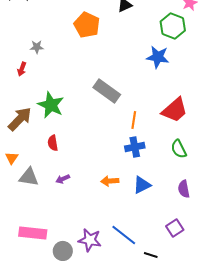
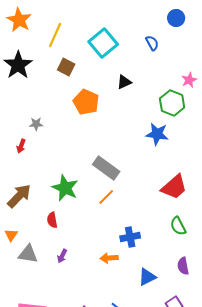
green star: (51, 105) -> (65, 188), moved
orange line: (134, 120) -> (106, 197), moved, turned 36
blue cross: (135, 147) -> (130, 237), moved
purple arrow: (63, 179) -> (62, 256), turned -40
blue triangle: (142, 185) -> (147, 277), moved

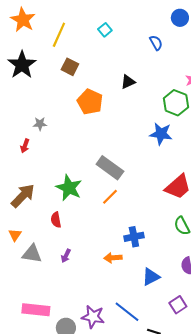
cyan square: (103, 43) -> (105, 30), moved, size x0.5

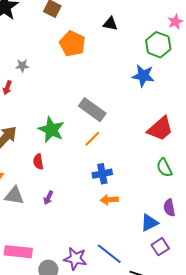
black triangle: (128, 82) -> (110, 24), turned 35
blue cross: (134, 237) -> (102, 174), moved
orange arrow: (113, 258) -> (109, 200), moved
blue triangle: (151, 277) -> (149, 223), moved

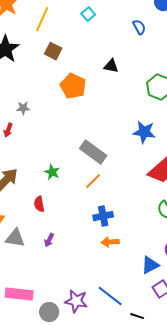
blue star: (143, 76) -> (144, 132), moved
green star: (51, 130) -> (52, 172), size x0.6

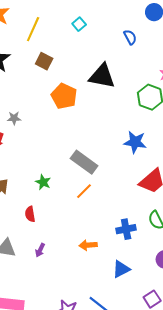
black triangle: (111, 66) -> (102, 76), size x1.8
blue cross: (103, 216) -> (126, 229), moved
orange arrow: (110, 242) -> (88, 245), moved
blue triangle: (150, 265) -> (121, 269), moved

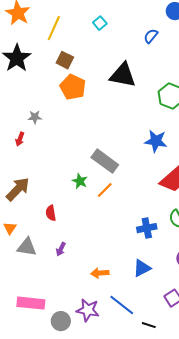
blue semicircle: (130, 37) -> (151, 36), turned -112
orange pentagon: (64, 96) -> (73, 87), moved
green star: (43, 182) -> (80, 181), moved
orange arrow: (88, 245) -> (100, 273), moved

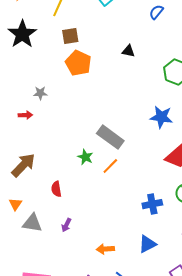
brown square: (65, 60) -> (70, 36), turned -36
black triangle: (123, 75) -> (128, 51), size x0.5
red arrow: (20, 139) -> (25, 115), turned -112

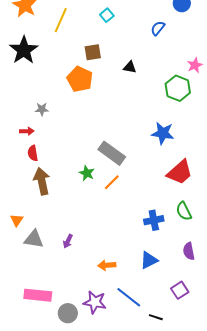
brown square: (70, 36) -> (93, 52), moved
brown arrow: (23, 165) -> (42, 181), moved, turned -56
red semicircle: (56, 189) -> (33, 153), moved

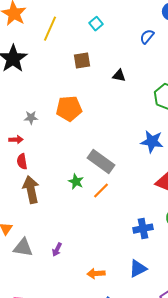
orange pentagon: (80, 79) -> (69, 109), moved, turned -30

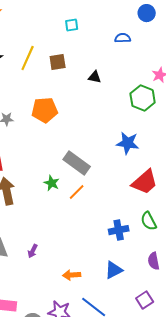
cyan square: (96, 24) -> (72, 25), turned 32
yellow line: (50, 29) -> (28, 58), moved
blue semicircle: (147, 37) -> (123, 38), turned 49

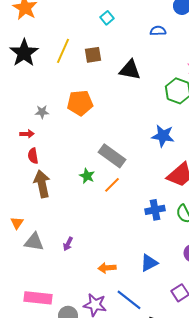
cyan square: (72, 25) -> (107, 18), turned -32
black triangle: (95, 77) -> (130, 70), size x1.6
blue cross: (119, 230) -> (155, 210), moved

